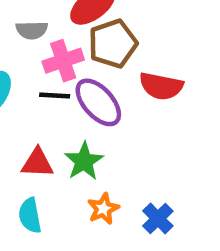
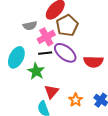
red semicircle: (161, 86) -> (93, 62), moved
green star: (84, 161) -> (36, 71), moved
red triangle: (37, 163) -> (52, 92), moved, turned -42

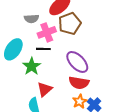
purple ellipse: (65, 53) -> (77, 62), moved
red semicircle: (93, 62) -> (79, 83), moved
orange star: (76, 100) -> (80, 101), moved

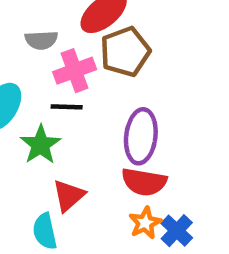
purple ellipse: (77, 62) -> (141, 136), turned 50

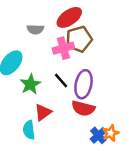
pink cross: (75, 71) -> (63, 48), moved
black line: (67, 107) -> (61, 80), moved, turned 42
orange star: (145, 223) -> (111, 133), moved

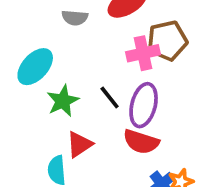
brown pentagon: (79, 39) -> (167, 41), moved
pink cross: (63, 48) -> (143, 53), moved

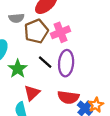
brown pentagon: (167, 41) -> (36, 31), moved
red semicircle: (141, 142) -> (68, 97), moved

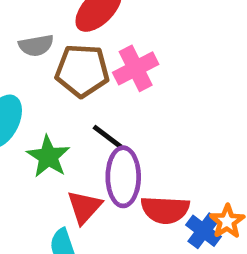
brown pentagon: (36, 31) -> (82, 71), turned 30
purple ellipse: (66, 63) -> (123, 177), moved

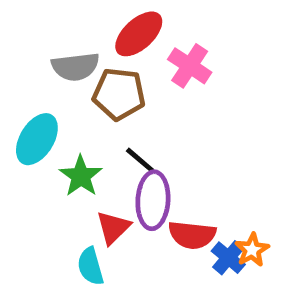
gray semicircle: (36, 45) -> (75, 67), size x1.4
pink cross: (136, 68) -> (190, 66), moved, turned -33

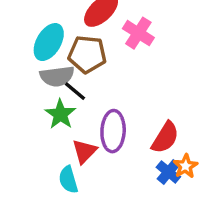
gray semicircle: (75, 67) -> (57, 76), moved
cyan ellipse: (37, 139) -> (49, 42), moved
black line: (140, 160) -> (75, 91), moved
red semicircle: (192, 235) -> (165, 138), moved, turned -64

